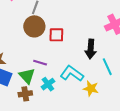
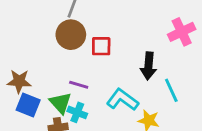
cyan cross: (48, 84) -> (77, 112), moved, turned -32

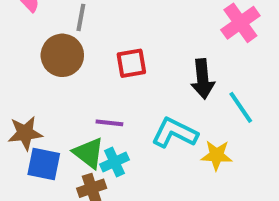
brown circle: (71, 35) -> (62, 55), moved
cyan cross: (77, 112) -> (114, 162), turned -36

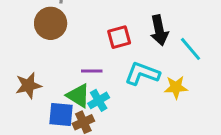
red square: (131, 63) -> (119, 37), moved
blue square: (44, 164) -> (61, 115), moved

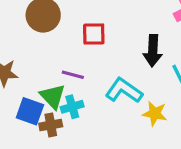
red square: (119, 37) -> (94, 34), moved

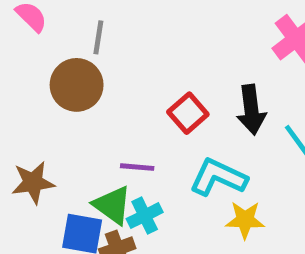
red square: (94, 34) -> (188, 113), moved, turned -30
yellow star: (155, 114) -> (245, 220), moved

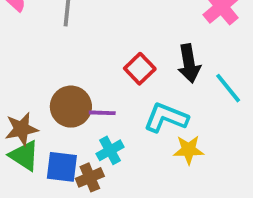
brown circle: (77, 85) -> (71, 107), moved
green triangle: (112, 205) -> (24, 156), moved

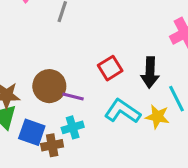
yellow star: (189, 150) -> (157, 117), moved

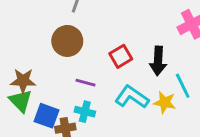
brown circle: (49, 86) -> (67, 41), moved
cyan cross: (73, 127) -> (85, 112), turned 30

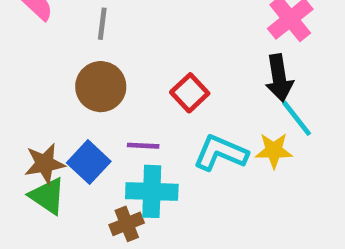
black arrow: (158, 61) -> (279, 78), moved
cyan cross: (85, 112) -> (152, 191), size x1.5
blue square: (46, 116) -> (89, 162), moved, turned 35

